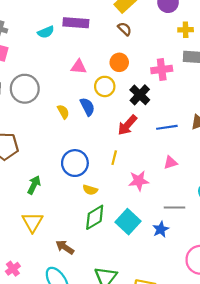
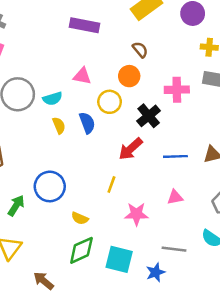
brown semicircle: (125, 29) -> (140, 50), moved
cyan semicircle: (46, 32) -> (53, 99), moved
blue circle: (75, 163) -> (50, 186), moved
cyan square: (128, 222) -> (119, 259), turned -35

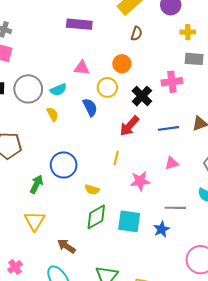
brown semicircle: (140, 50) -> (137, 34), moved, turned 64
pink cross: (177, 90) -> (172, 82), moved
yellow semicircle: (59, 125) -> (52, 114), moved

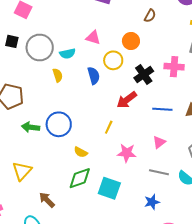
pink triangle: (172, 163) -> (159, 142), turned -32
green arrow: (37, 184) -> (31, 127), moved, turned -120
gray line: (175, 208) -> (159, 172), moved
blue star: (161, 229) -> (152, 202), moved

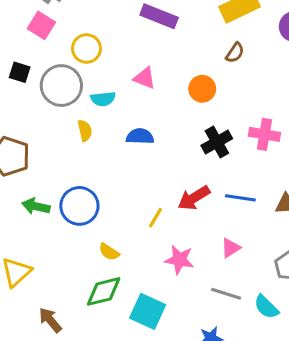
yellow circle: (113, 60) -> (86, 48), moved
blue semicircle: (94, 76) -> (140, 136), turned -78
red arrow: (127, 100) -> (194, 198), moved

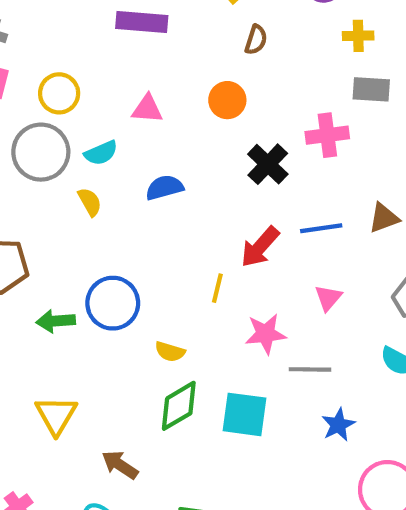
gray line: (226, 294) -> (310, 369), moved

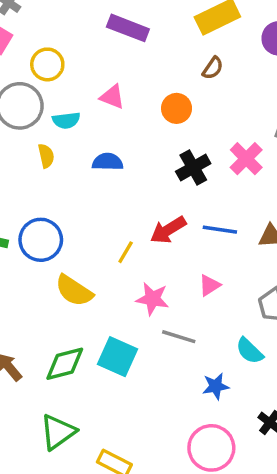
pink cross: (327, 135) -> (246, 159), turned 36
yellow semicircle: (170, 352) -> (74, 291), size x1.6
green diamond: (179, 406) -> (65, 364), moved
blue star: (338, 425) -> (216, 386), moved

